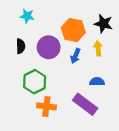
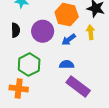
blue arrow: (75, 56) -> (69, 40), turned 32
blue semicircle: (97, 82) -> (67, 65), moved
orange cross: (46, 106) -> (19, 89), moved

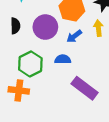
blue semicircle: (67, 65) -> (63, 59), moved

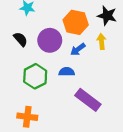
black semicircle: (15, 26) -> (21, 39), turned -40
orange cross: (19, 90) -> (27, 117), moved

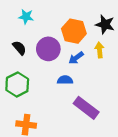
green hexagon: (35, 76) -> (17, 84), moved

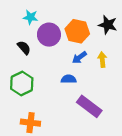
purple circle: (48, 49) -> (49, 35), moved
yellow arrow: (99, 50) -> (102, 60), moved

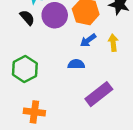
black semicircle: (24, 48) -> (27, 18), moved
purple rectangle: (89, 106) -> (99, 94), turned -75

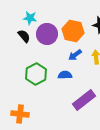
green hexagon: (25, 69) -> (36, 74), moved
orange cross: (34, 112) -> (20, 114), moved

